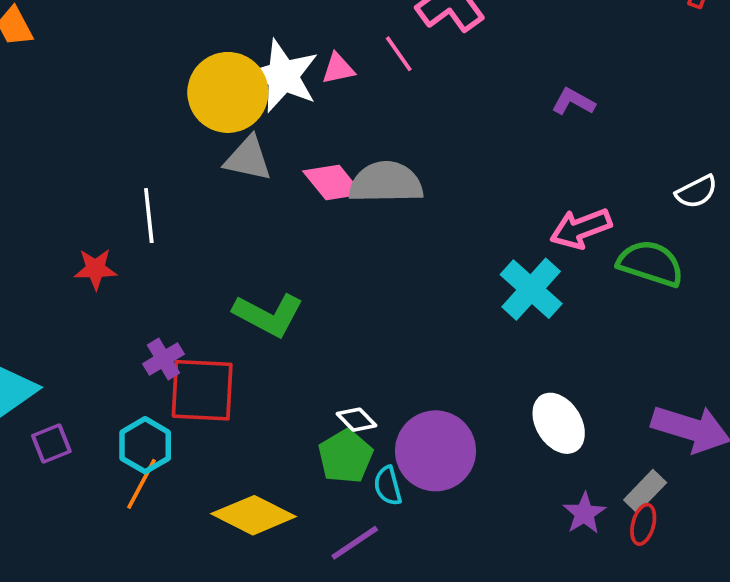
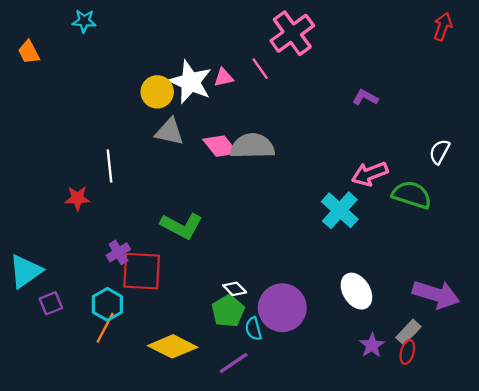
yellow circle: (228, 92) -> (157, 92), size x0.7
white semicircle: (697, 192) -> (439, 152), turned 145

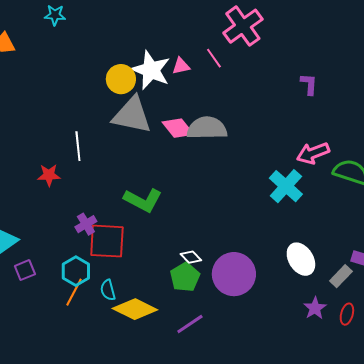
purple L-shape: (365, 97) -> (309, 84), turned 65
gray triangle: (169, 132) -> (132, 115), size x1.5
cyan semicircle: (253, 329) -> (108, 290), moved
gray rectangle: (408, 332) -> (341, 276), moved

